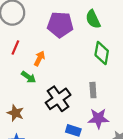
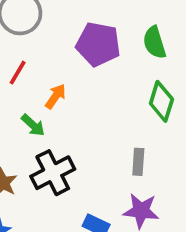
black cross: (58, 99) -> (53, 173), moved

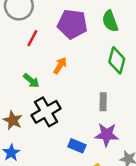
red line: (18, 73) -> (32, 38), moved
orange arrow: (56, 96) -> (60, 66), moved

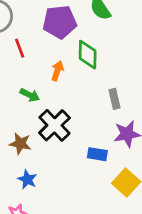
red line: (32, 38) -> (20, 48), turned -35
green diamond: (117, 60) -> (88, 55), moved

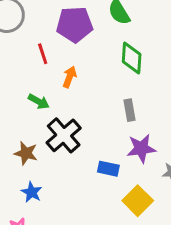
red line: (20, 48) -> (43, 54), moved
green diamond: (88, 55) -> (132, 58), moved

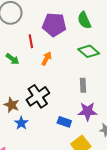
green diamond: (132, 58) -> (89, 51), turned -60
green arrow: (39, 101) -> (13, 59), moved
blue star: (32, 192) -> (21, 123), moved

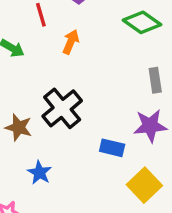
gray rectangle: (83, 85) -> (155, 80), moved
blue star: (21, 123) -> (39, 173), moved

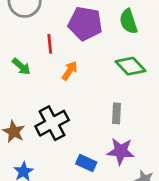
gray rectangle: (155, 80) -> (116, 113), moved

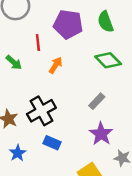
gray rectangle: (116, 113) -> (97, 101), turned 42
purple star: (121, 151) -> (101, 134), turned 30
blue rectangle: (86, 163) -> (52, 143), moved

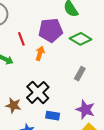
purple pentagon: (68, 24) -> (51, 30), moved
purple star: (101, 134) -> (85, 110), moved

